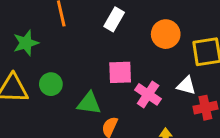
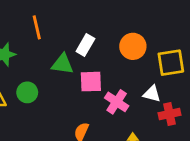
white rectangle: (114, 19) -> (85, 45), moved
green triangle: (89, 103) -> (62, 64), moved

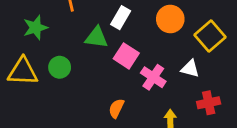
yellow square: (171, 63) -> (210, 36), turned -32
pink square: (91, 82) -> (126, 56), turned 35
red cross: (169, 114) -> (209, 103), moved

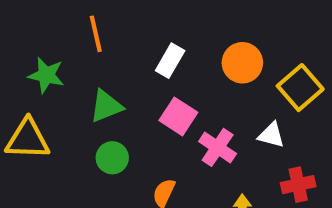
green star: (35, 28) -> (46, 75), turned 30
green triangle: (96, 37) -> (106, 106), moved, turned -30
green circle: (60, 67) -> (112, 158), moved

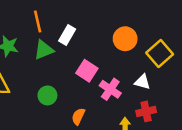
white rectangle: (170, 61) -> (67, 35), moved
green triangle: (106, 106) -> (44, 50), moved
red cross: (298, 185) -> (146, 111), moved

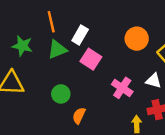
pink square: (87, 71) -> (91, 59), moved
orange semicircle: (78, 116) -> (79, 116), moved

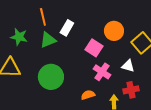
pink square: (91, 59) -> (94, 48), moved
green circle: (61, 94) -> (51, 77), size x1.6
orange semicircle: (79, 116) -> (88, 95), moved, turned 48

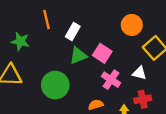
orange circle: (114, 31) -> (132, 25), moved
green triangle: (48, 40) -> (78, 56), moved

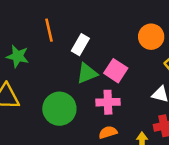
pink cross: (111, 80) -> (108, 102), moved, turned -36

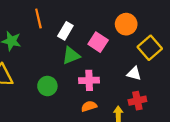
pink square: (116, 71) -> (98, 42), moved
green circle: (59, 109) -> (47, 86), size x0.7

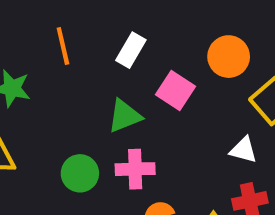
white rectangle: (65, 31) -> (131, 50), moved
pink cross: (89, 80) -> (135, 169), moved

